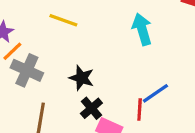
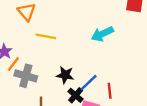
cyan arrow: (142, 29) -> (102, 34), turned -90
blue line: (155, 93) -> (89, 83), moved

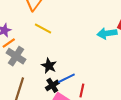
cyan arrow: (102, 34) -> (107, 33), moved

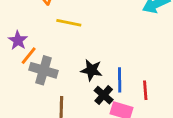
blue line: (66, 78) -> (120, 80), turned -48

